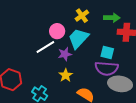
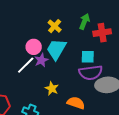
green arrow: (112, 18) -> (85, 21), turned -56
purple star: (65, 54) -> (41, 60), moved

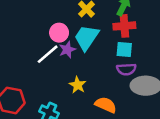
red cross: (102, 33) -> (124, 26), moved
purple semicircle: (91, 73) -> (126, 69), size x0.7

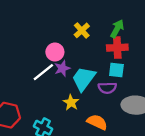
cyan trapezoid: (87, 38) -> (84, 79), moved
purple semicircle: (126, 69) -> (107, 88), moved

